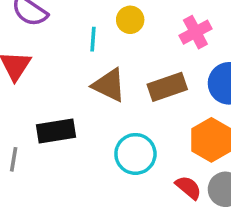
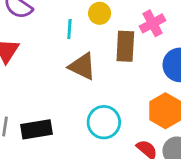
brown rectangle: (167, 87) -> (125, 46), moved, turned -68
black rectangle: (56, 131) -> (37, 129), moved

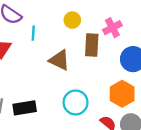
cyan line: (69, 29) -> (33, 33), moved

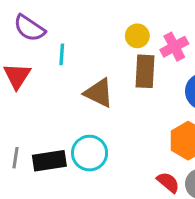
yellow circle: (72, 20) -> (137, 36), moved
cyan circle: (76, 102) -> (90, 153), moved

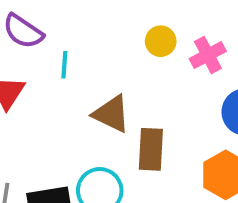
brown rectangle: (145, 71) -> (151, 149), moved

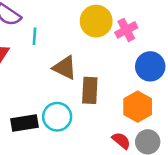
yellow circle: (161, 41) -> (96, 21), size x1.6

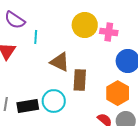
pink cross: (126, 30) -> (109, 32), turned 36

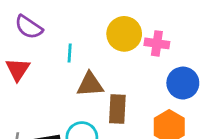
cyan line: (36, 37) -> (70, 53), moved
brown triangle: (60, 62) -> (90, 84), turned -30

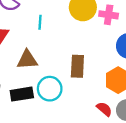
brown triangle: (90, 84) -> (27, 60), moved

